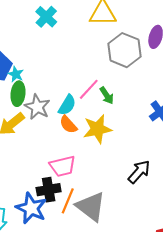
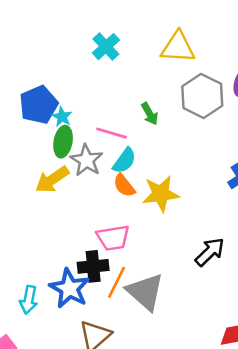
pink line: (89, 89) -> (112, 133), moved, turned 60
green arrow: (107, 95) -> (150, 114), moved

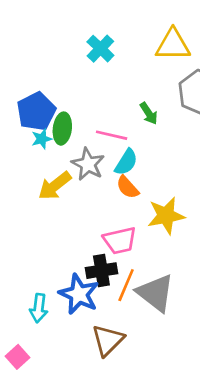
cyan star: (62, 117) -> (42, 139), moved, turned 30
green ellipse: (63, 142) -> (62, 129), moved
yellow star: (161, 194) -> (166, 216), moved

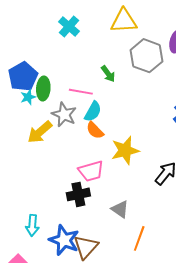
orange line: (126, 285) -> (139, 238), moved
gray triangle: (156, 293) -> (120, 209), size x0.6
blue star: (79, 294) -> (64, 240), moved

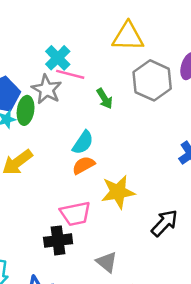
cyan cross: (69, 27) -> (58, 58), moved
pink line: (81, 92) -> (70, 74), moved
gray star: (64, 114) -> (47, 89), moved
orange semicircle: (95, 130) -> (84, 165), turned 102

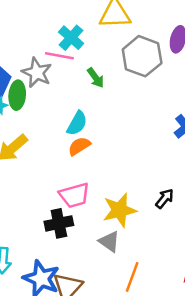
cyan cross: (58, 58) -> (71, 38), moved
yellow star: (118, 192) -> (120, 210), moved
black arrow: (165, 223) -> (165, 198), size x0.7

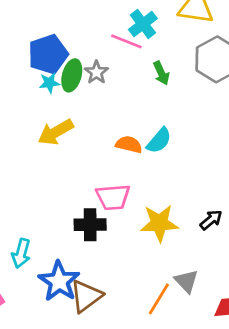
gray star: (37, 73) -> (96, 72), moved, size x0.7
cyan semicircle: (77, 123) -> (159, 141), moved
orange semicircle: (79, 146) -> (129, 144), turned 35
gray triangle: (109, 242) -> (186, 281), moved

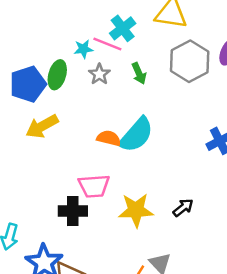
blue pentagon: (48, 54) -> (28, 84), moved
gray star: (96, 72) -> (99, 74), moved
cyan star: (49, 83) -> (83, 49), moved
cyan semicircle: (159, 141) -> (136, 135), size x1.5

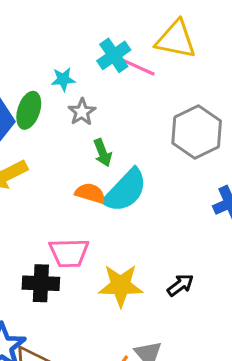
pink line: (107, 44) -> (137, 67), moved
gray hexagon: (190, 61) -> (197, 132), moved
green arrow: (139, 73) -> (103, 153), moved

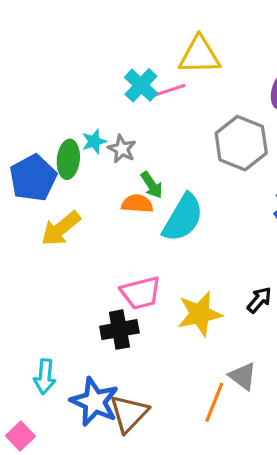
pink line: (137, 67) -> (167, 91), turned -30
cyan star: (63, 79) -> (94, 141), moved
orange semicircle: (90, 193) -> (137, 204), moved

